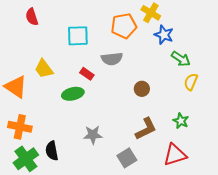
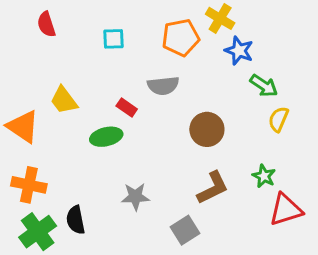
cyan square: (78, 36) -> (114, 39), moved, size x0.7
brown circle: (142, 89) -> (207, 129), size x1.5
red triangle: (175, 155) -> (286, 210), moved

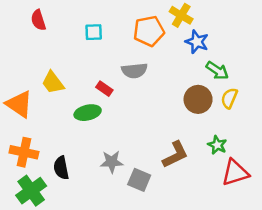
brown circle: (207, 129) -> (198, 99), moved
black semicircle: (76, 220) -> (61, 168), moved
gray square: (185, 230) -> (139, 180), moved, turned -35

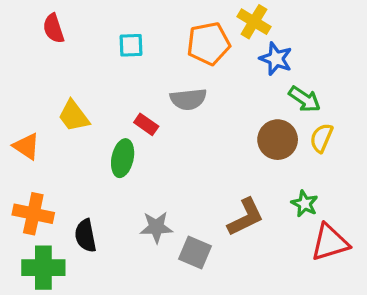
orange triangle: (19, 104) -> (27, 146), size x0.7
green ellipse: (88, 113) -> (123, 158), turned -65
green cross: (31, 191) -> (43, 268), turned 36

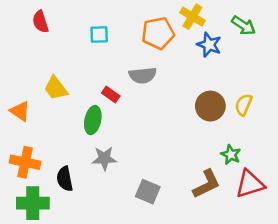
green arrow: (305, 99) -> (244, 26), moved
brown L-shape: (246, 217) -> (206, 184), moved
gray star: (156, 227) -> (104, 158), moved

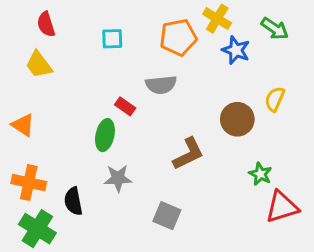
yellow trapezoid: (56, 88) -> (39, 65), moved
yellow semicircle: (244, 105) -> (275, 99), moved
brown L-shape: (206, 184) -> (188, 154), moved
green cross: (33, 203) -> (37, 229), turned 32

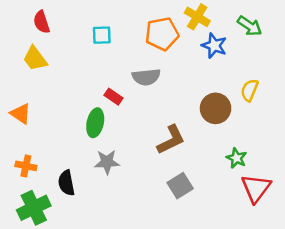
orange cross: (29, 183) -> (26, 166), size x0.7
red triangle: (282, 207) -> (256, 188), turned -36
gray square: (167, 216) -> (180, 186), moved, turned 35
green cross: (37, 229) -> (34, 208), turned 32

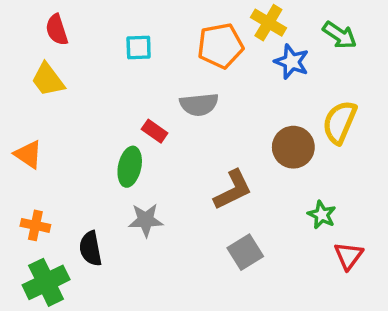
yellow semicircle: (250, 90) -> (340, 122), size x1.4
red triangle: (256, 188) -> (348, 256), size x0.7

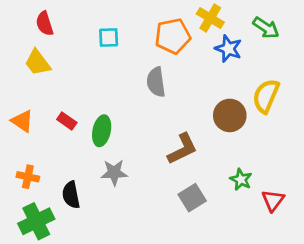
gray semicircle: (199, 104) -> (156, 82), turned 88
red rectangle: (155, 131) -> (67, 121), moved
green star: (322, 215) -> (241, 180), moved

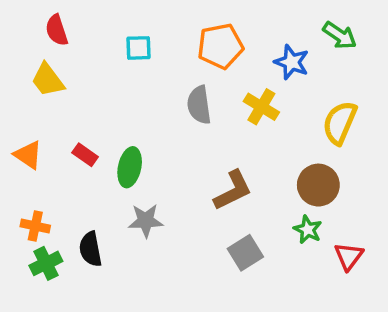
yellow cross: (210, 18) -> (261, 107), moved
brown circle: (230, 115) -> (318, 185), moved
green cross: (36, 221) -> (46, 263), moved, size x0.7

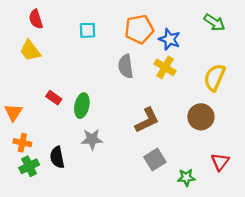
blue star: (292, 62) -> (169, 39), moved
orange triangle: (28, 155) -> (13, 112), moved, turned 30
green star: (308, 230) -> (186, 177), moved, turned -30

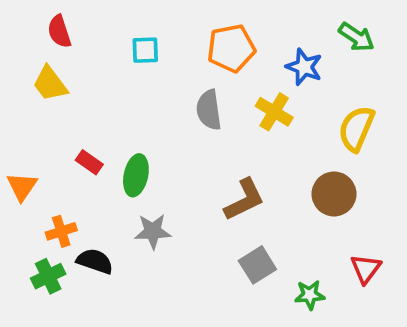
blue star: (169, 39) -> (304, 67), moved
orange cross: (22, 143) -> (61, 231), moved, turned -30
black semicircle: (57, 157) -> (95, 261), turned 120

